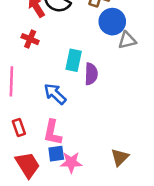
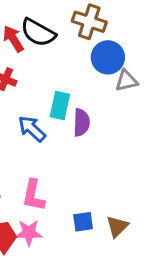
blue arrow: (55, 94) -> (32, 129), moved
blue square: (56, 154) -> (83, 222), moved
pink star: (71, 162) -> (29, 233), moved

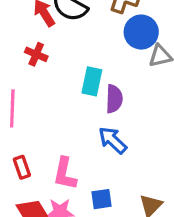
blue arrow: (32, 129) -> (113, 140), moved
blue square: (83, 222) -> (101, 199), moved

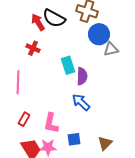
cyan rectangle: (92, 81) -> (68, 65), turned -30
red rectangle: (22, 167) -> (24, 119), turned 48

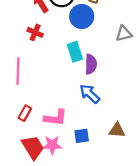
blue circle: (99, 34) -> (82, 17), moved
pink L-shape: (51, 123) -> (56, 118), turned -95
brown triangle: (105, 143) -> (117, 130), moved, turned 49

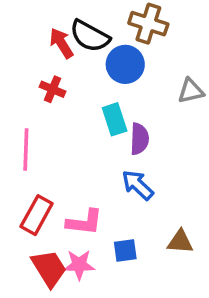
red rectangle: (25, 113) -> (37, 215), size x1.5

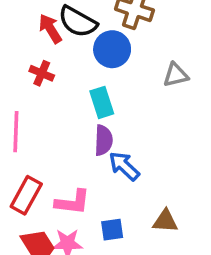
purple semicircle: (139, 139) -> (104, 140), moved

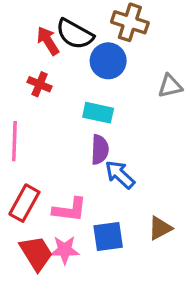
cyan rectangle: (102, 102) -> (98, 113), turned -60
brown triangle: (165, 221) -> (160, 228), turned -32
blue square: (112, 230) -> (108, 237), size x1.4

